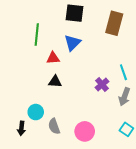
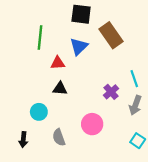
brown rectangle: (114, 23) -> (111, 35), moved, turned -50
cyan circle: (36, 112) -> (39, 112), moved
pink circle: (85, 131) -> (92, 124), moved

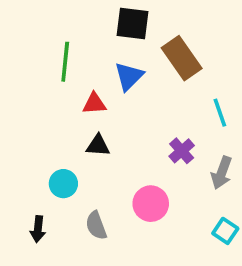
cyan line: (134, 79) -> (220, 113), moved

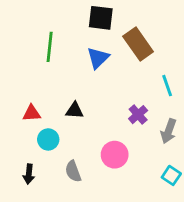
red triangle: (94, 104) -> (32, 113), moved

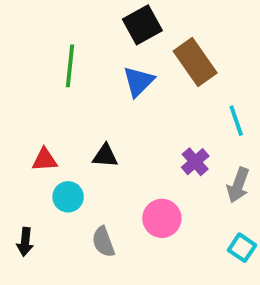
black square: (101, 18) -> (142, 25), turned -36
black arrow: (29, 174) -> (25, 242), moved

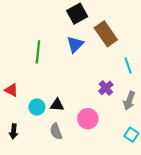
green line: (70, 66) -> (38, 52), moved
black triangle: (105, 156) -> (57, 105), moved
red triangle: (45, 160) -> (11, 90), moved, turned 32

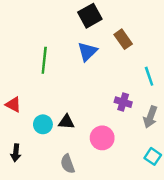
brown rectangle: (106, 34) -> (123, 39), size x0.7
purple cross: (106, 88) -> (123, 102), turned -32
gray semicircle: (56, 131) -> (68, 164), moved

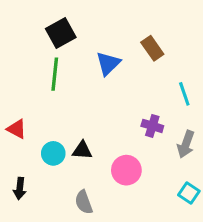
black square: (90, 16) -> (61, 33), moved

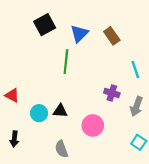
blue triangle: (108, 63) -> (79, 34), moved
green line: (55, 74) -> (66, 62), moved

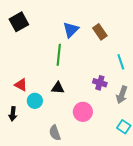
black square: (45, 25) -> (19, 22), moved
red triangle: (12, 95) -> (21, 85), moved
black triangle: (60, 111) -> (58, 88), moved
black arrow: (14, 139) -> (13, 114), moved

